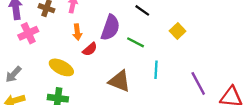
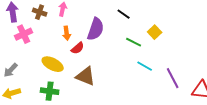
green line: (135, 42) -> (134, 42), moved
cyan line: (156, 70) -> (145, 66), moved, turned -63
brown triangle: (119, 81) -> (86, 76), moved

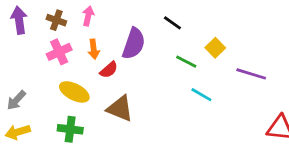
pink cross: (24, 34) -> (59, 52), moved
purple line: (173, 78) -> (251, 74), moved, turned -45

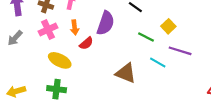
purple line: (251, 74) -> (180, 51), moved
gray arrow: (16, 100) -> (15, 38), moved
brown triangle: (120, 109) -> (126, 73), moved

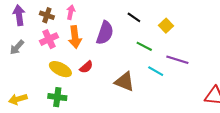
yellow square: (168, 26) -> (166, 26), moved
orange arrow: (75, 27) -> (75, 37), size x1.5
red semicircle: (86, 43) -> (86, 67), moved

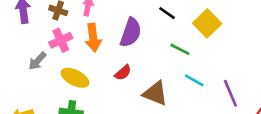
yellow square: (166, 26) -> (207, 23), size x1.5
gray arrow: (17, 47) -> (37, 61), moved
purple line: (177, 60) -> (230, 93), moved, turned 50
red semicircle: (86, 67) -> (123, 73), moved

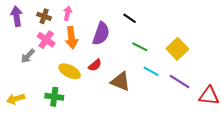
yellow square: (207, 23) -> (177, 49), moved
pink cross: (61, 40) -> (46, 40), turned -30
yellow ellipse: (75, 78) -> (70, 71), moved
purple line: (230, 93) -> (179, 81), turned -35

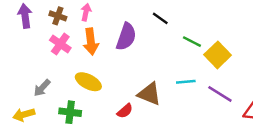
green line: (140, 47) -> (192, 42), moved
gray arrow: (28, 56) -> (42, 88), moved
red semicircle: (95, 65) -> (125, 111), moved
cyan line: (151, 71) -> (186, 82), turned -35

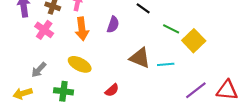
purple semicircle: (126, 37) -> (113, 25), size x0.7
pink cross: (60, 44) -> (44, 30), moved
brown triangle: (149, 94) -> (140, 58), moved
purple line: (220, 94) -> (196, 90), moved, turned -70

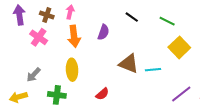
green line: (171, 29) -> (167, 21), moved
yellow ellipse: (80, 64) -> (72, 70), turned 60

